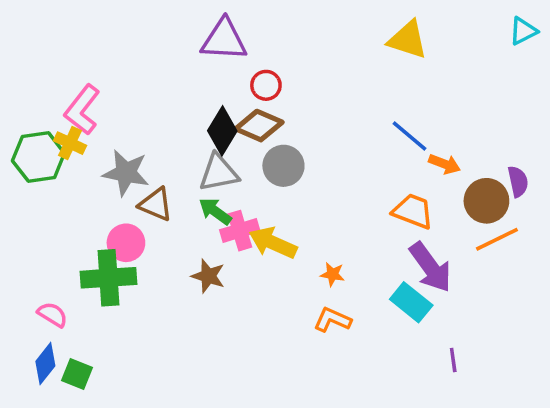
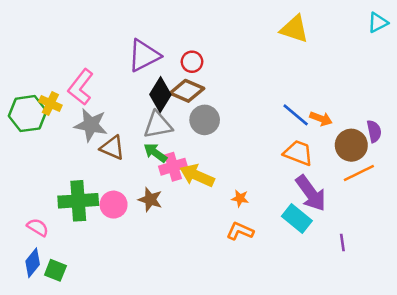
purple triangle: (224, 40) -> (144, 55), moved, turned -30
pink L-shape: (82, 110) -> (81, 87), moved
blue line: (409, 136) -> (296, 115), moved
pink circle: (126, 243) -> (114, 205), moved
purple line: (453, 360) -> (342, 243), moved

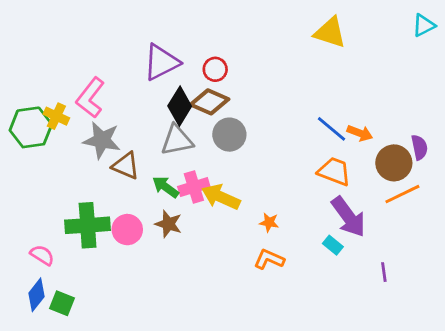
green arrow: (155, 153) -> (166, 187), moved
cyan rectangle: (297, 219) -> (333, 245), size x0.6

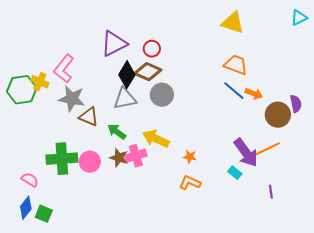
orange trapezoid: (334, 171) -> (236, 65), moved
pink cross: (194, 187) -> (136, 156), moved
orange line: (402, 194) -> (268, 149), moved

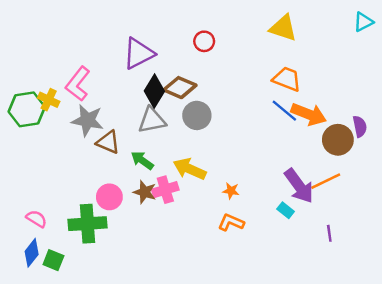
red circle: (152, 49) -> (204, 41), moved
orange arrow: (254, 94) -> (309, 114), size x1.6
green cross: (62, 159) -> (88, 224), moved

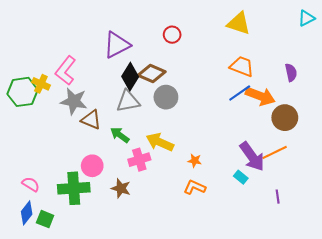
blue line: (284, 111) -> (240, 93), turned -75
purple semicircle: (360, 126) -> (291, 73), moved
brown star: (145, 192) -> (121, 188), moved

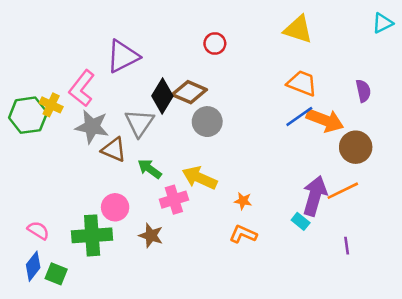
purple triangle: (117, 45) -> (123, 56), moved
gray triangle: (128, 101) -> (139, 123), moved, turned -45
purple arrow: (252, 157) -> (315, 196), turned -128

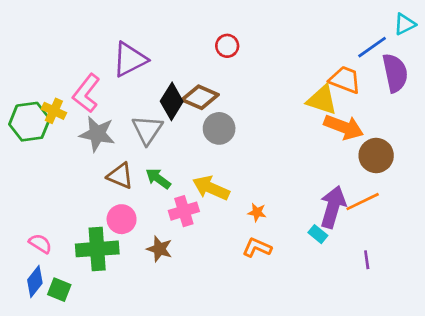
yellow triangle: (298, 29) -> (322, 100), moved
orange trapezoid: (302, 83) -> (345, 80), moved
purple semicircle: (363, 91) -> (395, 73), moved, size x1.6
blue line: (299, 116) -> (372, 47), moved
brown triangle: (114, 150) -> (120, 176), moved

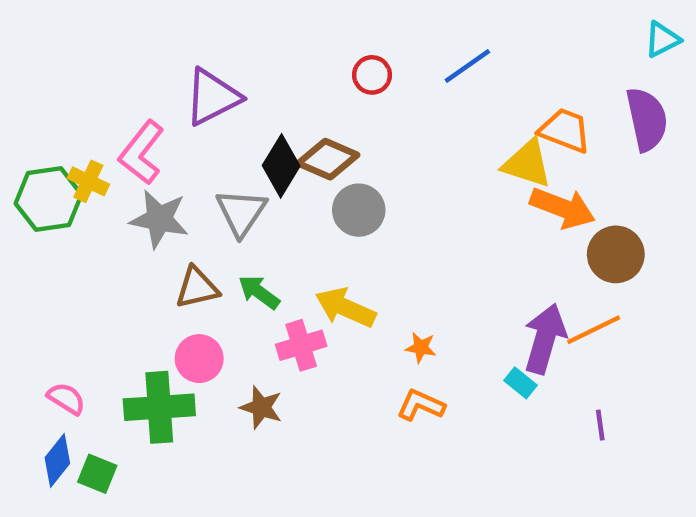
blue line: (372, 47) -> (467, 66), moved
brown triangle: (120, 176) -> (197, 288), turned -36

